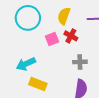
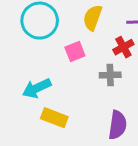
red cross: (71, 36) -> (123, 47), moved, turned 32
gray cross: (80, 62) -> (110, 75), moved

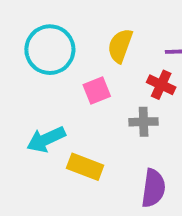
red cross: (123, 47) -> (161, 85), turned -36
yellow rectangle: (54, 118) -> (85, 167), moved

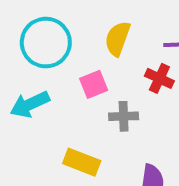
gray cross: (144, 122) -> (124, 116), moved
cyan arrow: (46, 139) -> (30, 104), moved

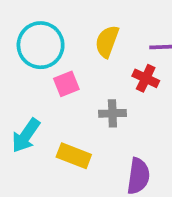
pink square: (94, 84) -> (66, 84), moved
cyan arrow: (30, 104) -> (26, 135), moved, turned -30

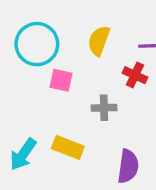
pink square: (66, 84) -> (61, 80), turned 35
cyan arrow: (26, 135) -> (23, 154), moved

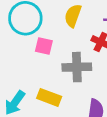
gray cross: (104, 108) -> (77, 67), size x1.5

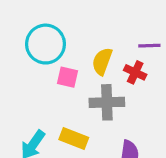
yellow semicircle: (73, 16) -> (102, 61), moved

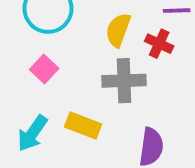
pink square: (68, 77) -> (44, 69), moved, turned 30

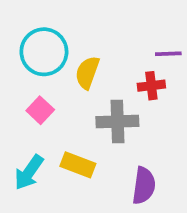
yellow semicircle: (118, 30) -> (87, 73), moved
red cross: (159, 44) -> (151, 86), turned -32

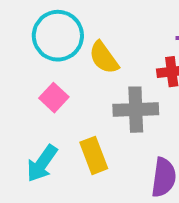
yellow semicircle: (87, 73) -> (104, 58), turned -56
yellow rectangle: (78, 165) -> (94, 155), turned 48

